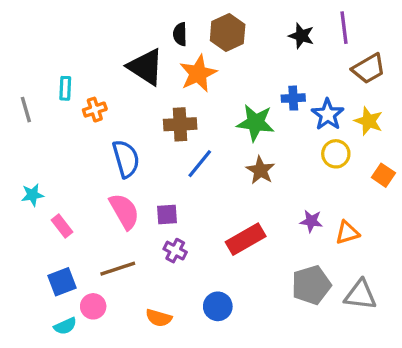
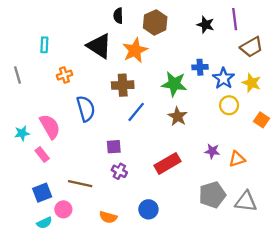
black semicircle: (180, 34) -> (118, 16), moved
cyan rectangle: (65, 88) -> (44, 45), moved
pink semicircle: (124, 211) -> (50, 127), moved
brown line: (118, 269) -> (80, 184), turned 30

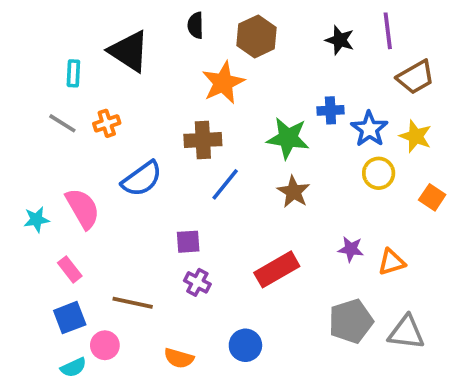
black triangle: (99, 46) -> (129, 51), moved
gray line: (17, 75) -> (62, 123), moved, turned -42
blue semicircle: (86, 109) -> (142, 179), turned 70
pink rectangle: (42, 155) -> (70, 269), moved

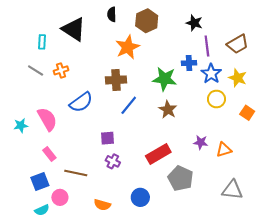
purple line: (388, 31) -> (207, 46), moved
pink rectangle: (70, 269) -> (49, 154), moved
gray pentagon: (351, 321) -> (181, 178), moved, turned -30

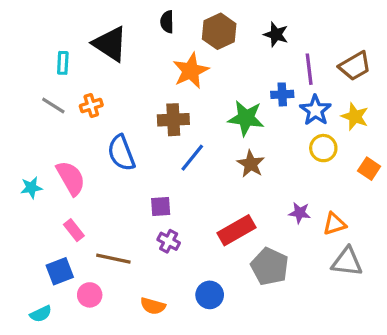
black star: (194, 23) -> (276, 34), moved
blue semicircle: (81, 102) -> (121, 153), turned 105
gray triangle: (232, 190) -> (347, 262), moved
cyan semicircle: (42, 210) -> (41, 314), moved

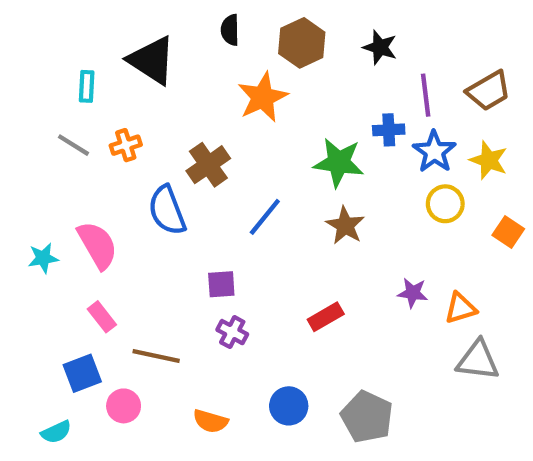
brown cross: (173, 120) -> (208, 165), moved, turned -32
red rectangle: (236, 230) -> (326, 317), size x0.7
gray pentagon: (270, 267) -> (367, 417), moved

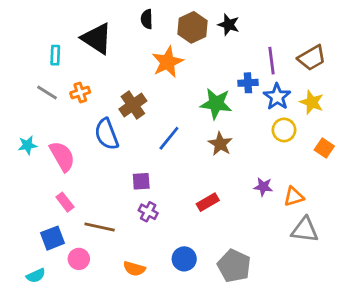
black star: (380, 47) -> (229, 25), moved
cyan star: (43, 258) -> (28, 145), moved

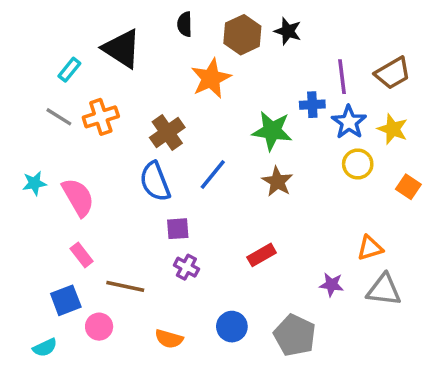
cyan rectangle: (55, 55) -> (69, 70), turned 36
orange cross: (80, 93) -> (101, 117), size x1.4
blue semicircle: (107, 134) -> (155, 181), moved
purple star: (263, 187) -> (332, 285), moved

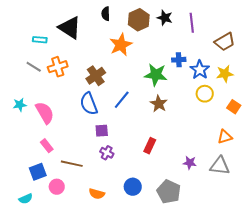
cyan rectangle: (69, 70) -> (40, 40), turned 56
purple line: (342, 77) -> (192, 23), moved
yellow star: (393, 129) -> (225, 74), turned -30
orange triangle: (370, 248) -> (225, 137), moved
red rectangle: (262, 255) -> (150, 146), turned -35

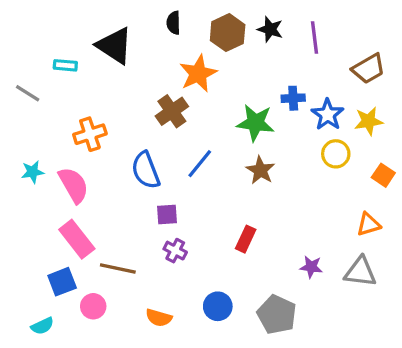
gray line: (34, 67) -> (28, 93), moved
orange cross: (58, 67) -> (90, 134), moved
brown cross: (96, 76) -> (172, 111), moved
pink rectangle: (47, 146) -> (77, 239), size x1.6

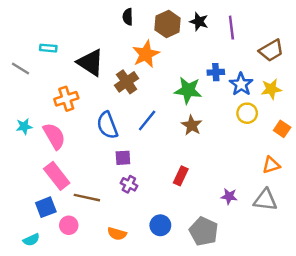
black triangle: (115, 46) -> (90, 63), moved

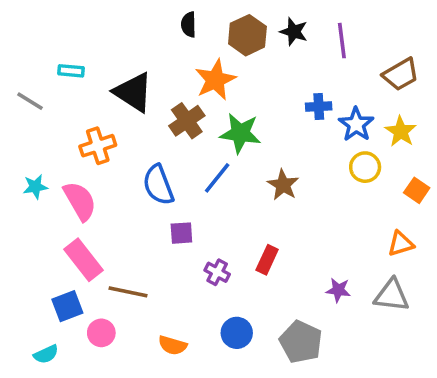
yellow star: (271, 89) -> (401, 131), turned -30
green star: (188, 90) -> (240, 133), moved
purple cross: (129, 184) -> (217, 272), moved

